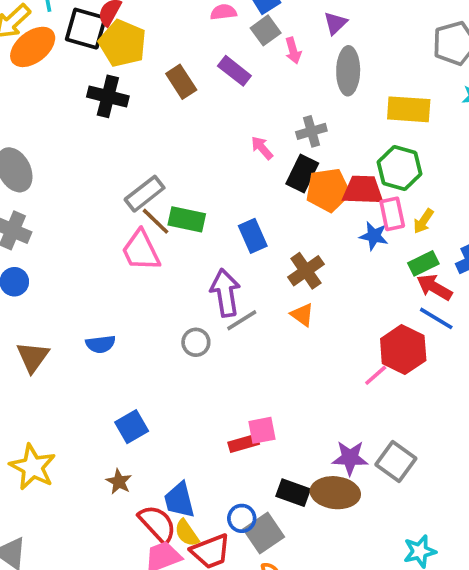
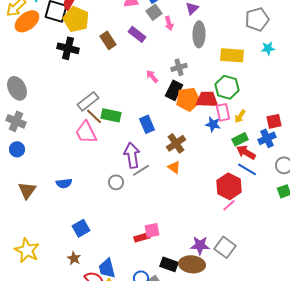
pink line: (376, 375) -> (229, 205), moved

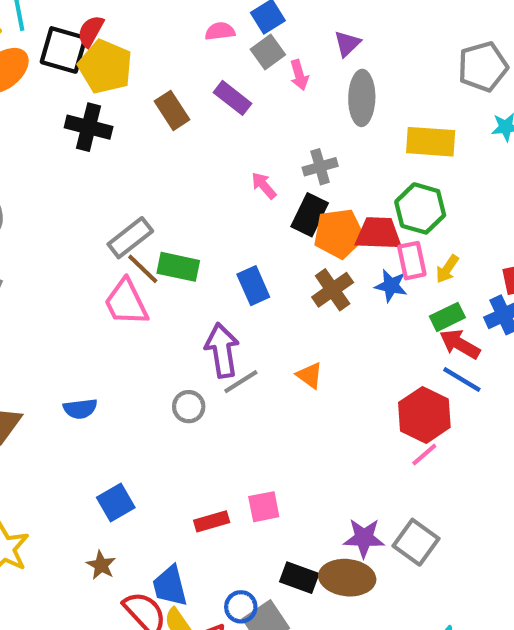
brown cross: (176, 143) -> (333, 290), moved
red rectangle: (142, 237) -> (212, 521), moved

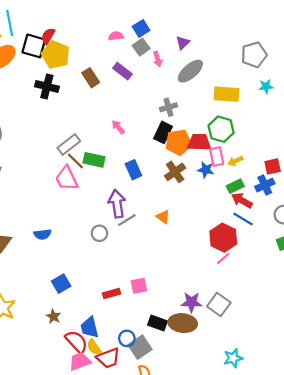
gray ellipse: (362, 98) -> (190, 71), turned 48
pink arrow: (264, 186) -> (118, 127), moved
yellow arrow: (447, 269) -> (235, 161), turned 32

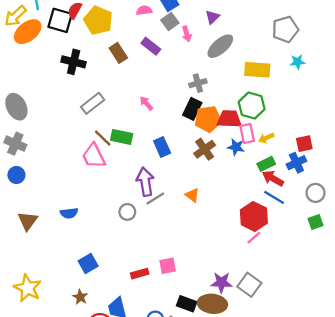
yellow pentagon: (56, 55) -> (98, 20), moved
gray rectangle: (69, 145) -> (93, 103), moved

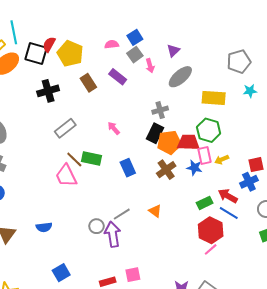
black cross: (74, 62) -> (48, 91), turned -30
green rectangle: (266, 164) -> (205, 203), moved
purple arrow: (145, 182) -> (113, 234), moved

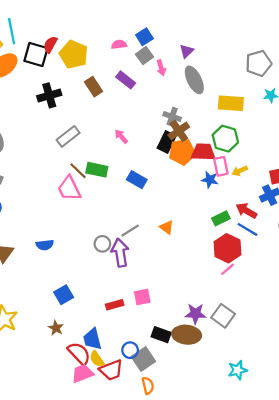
gray ellipse: (180, 77) -> (194, 80), turned -75
gray cross: (160, 110) -> (172, 116), turned 35
blue rectangle: (128, 168) -> (137, 180), turned -36
brown cross: (166, 170) -> (179, 131), moved

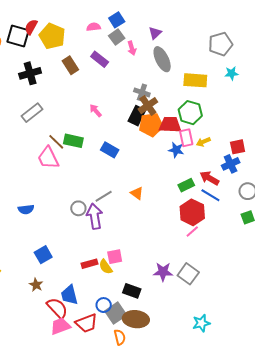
gray rectangle: (68, 136) -> (32, 113), moved
brown ellipse: (187, 335) -> (136, 319), moved
yellow semicircle: (97, 359) -> (106, 267), moved

